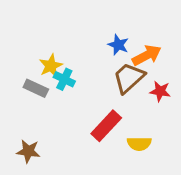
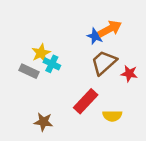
orange arrow: (147, 55) -> (110, 29), moved
brown star: (28, 151) -> (43, 122), moved

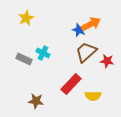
yellow star: (41, 53) -> (26, 18), moved

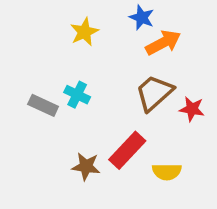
yellow star: (26, 18) -> (84, 32), moved
blue star: (79, 30) -> (142, 17), moved
brown star: (36, 101) -> (86, 166), moved

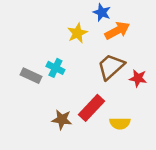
yellow star: (84, 32) -> (77, 33), moved

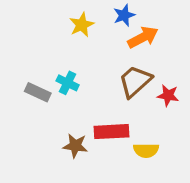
blue star: (102, 12) -> (124, 15), turned 30
yellow star: (77, 33) -> (82, 25), moved
red rectangle: (92, 108) -> (111, 132), turned 44

